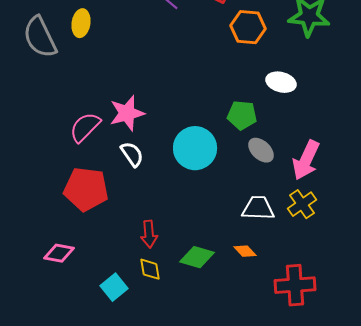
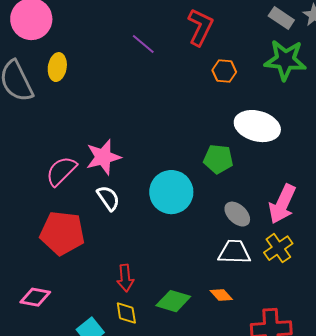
orange hexagon: (248, 27) -> (224, 71), size x0.7
white ellipse: (281, 82) -> (257, 126), size x1.5
gray ellipse: (261, 150) -> (237, 214), moved

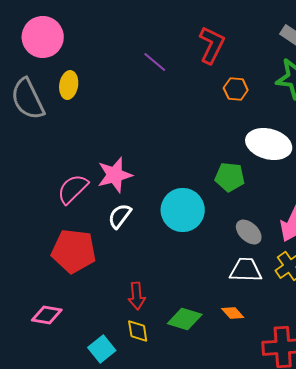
white semicircle: (108, 198) -> (120, 216), turned -108

